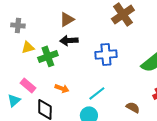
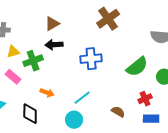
pink rectangle: (28, 85) -> (13, 77), moved

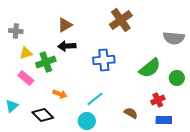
black diamond: (30, 114) -> (43, 115), turned -45

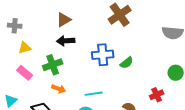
green cross: (46, 62) -> (53, 65), moved
green semicircle: (150, 68) -> (127, 63), moved, size x0.6
cyan line: (95, 99) -> (94, 94), turned 30

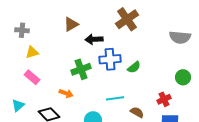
black arrow: (66, 41) -> (94, 39), moved
green cross: (53, 65) -> (81, 69), moved
cyan line: (94, 94) -> (115, 98), moved

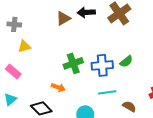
black arrow: (94, 39) -> (86, 12), moved
blue cross: (110, 59) -> (102, 65), moved
pink rectangle: (32, 77) -> (13, 71), moved

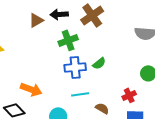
green cross: (73, 63) -> (68, 40), moved
orange arrow: (58, 87) -> (31, 89), size x1.5

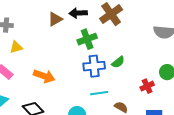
orange arrow: (31, 89) -> (44, 76), moved
red cross: (129, 95) -> (147, 86), moved

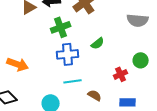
green semicircle: (118, 62) -> (98, 43), moved

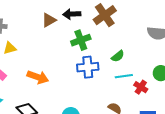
red cross: (121, 74) -> (141, 87), turned -32
cyan line: (73, 81) -> (124, 76), moved

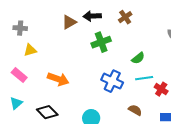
brown cross: (105, 15) -> (125, 17), size x0.6
blue cross: (88, 67) -> (112, 81), moved, turned 30

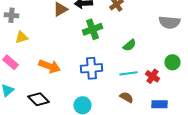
cyan line: (144, 78) -> (128, 73), moved
blue cross: (112, 81) -> (91, 68), moved, turned -30

